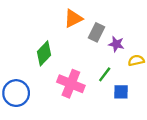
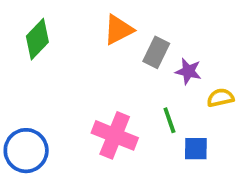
green diamond: (44, 53) -> (37, 39), moved
green line: (105, 74) -> (169, 120), turned -56

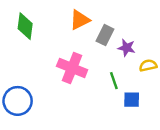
green diamond: (37, 39) -> (25, 26), turned -36
pink cross: (115, 135) -> (72, 68), moved

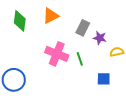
orange triangle: (80, 20) -> (51, 16), moved
green line: (114, 81) -> (80, 59), moved

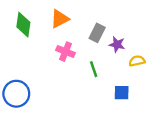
pink cross: (57, 54) -> (65, 52), moved, size x0.7

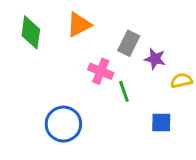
pink cross: (65, 52) -> (101, 71), moved
blue circle: (16, 94) -> (63, 124), moved

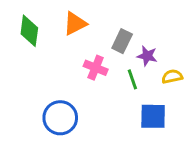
green line: (124, 91) -> (132, 79), moved
blue square: (161, 122) -> (153, 116), size x1.4

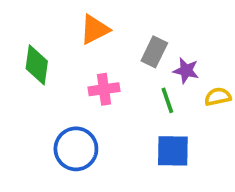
green diamond: (29, 31) -> (37, 65), moved
pink cross: (96, 68) -> (104, 89), moved, turned -30
blue square: (153, 116) -> (173, 151), moved

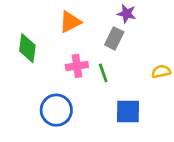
purple star: (186, 71) -> (127, 14), moved
green line: (167, 100) -> (103, 73), moved

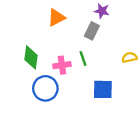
green diamond: (27, 48) -> (31, 57), moved
pink cross: (77, 66) -> (62, 65), moved

